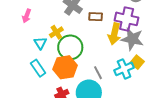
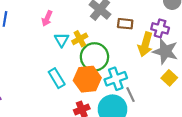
purple cross: (127, 19) -> (160, 28), size x0.7
cyan triangle: (40, 43) -> (62, 40), moved
cyan cross: (124, 69) -> (116, 79), moved
gray line: (98, 73) -> (131, 95), moved

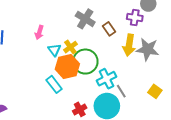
brown rectangle: (125, 24) -> (109, 29), turned 56
purple cross: (160, 28) -> (135, 17), moved
yellow square: (169, 78) -> (155, 91), moved
orange hexagon: (87, 79) -> (67, 66), moved

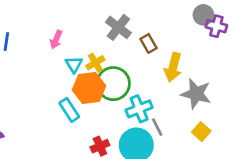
purple cross: (135, 17) -> (216, 26), moved
gray star: (148, 49) -> (196, 94), moved

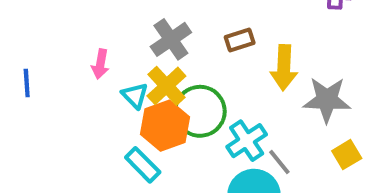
gray cross: (118, 27) -> (171, 39), moved, turned 30
brown rectangle: (149, 43) -> (240, 40), turned -66
yellow cross: (95, 63) -> (166, 86), size x1.4
yellow square: (201, 132) -> (347, 155), turned 30

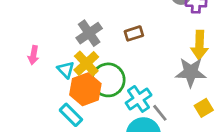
pink arrow: (100, 64) -> (33, 55), moved
yellow arrow: (284, 68) -> (199, 45), moved

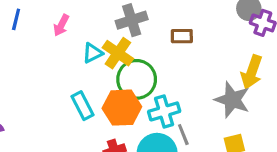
yellow cross: (86, 63) -> (118, 53), turned -30
cyan triangle: (66, 70) -> (92, 53), turned 30
orange hexagon: (85, 89) -> (122, 108), moved

